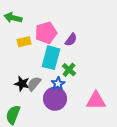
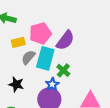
purple semicircle: (71, 40) -> (65, 40), size x1.5
gray semicircle: (34, 84) -> (28, 57), moved

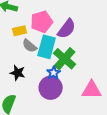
gray semicircle: (28, 57) -> (30, 46), turned -91
green cross: (63, 70) -> (65, 59), size x1.6

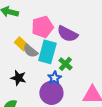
purple semicircle: (67, 29) -> (67, 34), turned 80
yellow rectangle: (20, 31) -> (21, 44), moved, turned 56
green cross: (65, 59) -> (65, 64), size x0.6

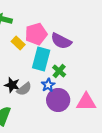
yellow rectangle: (21, 44) -> (18, 43), moved
gray semicircle: (30, 51) -> (24, 89), moved, turned -77
purple circle: (51, 93) -> (58, 100), moved

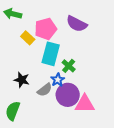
purple semicircle: (61, 41) -> (77, 24), moved
gray semicircle: (24, 89) -> (45, 90), moved
pink triangle: (86, 102) -> (85, 104), moved

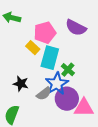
yellow rectangle: (28, 38) -> (33, 48), moved
blue star: (58, 80) -> (57, 84), size x1.6

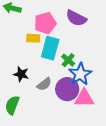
yellow rectangle: (33, 48) -> (33, 38), turned -40
blue star: (57, 84) -> (80, 74), moved

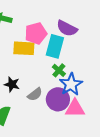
yellow rectangle: (33, 38) -> (24, 48), size x1.5
cyan rectangle: (50, 48) -> (55, 46), moved

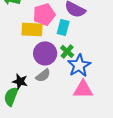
cyan rectangle: (55, 46) -> (63, 27), size x0.7
black star: (12, 84) -> (20, 81), moved
purple circle: (58, 99) -> (45, 53), moved

